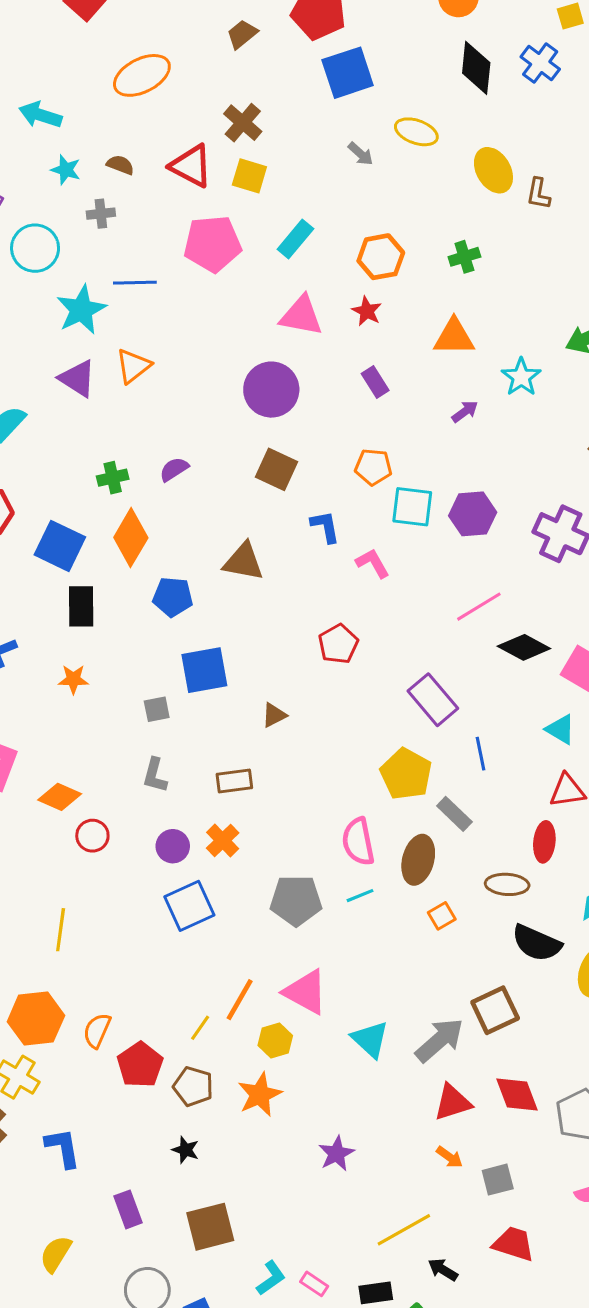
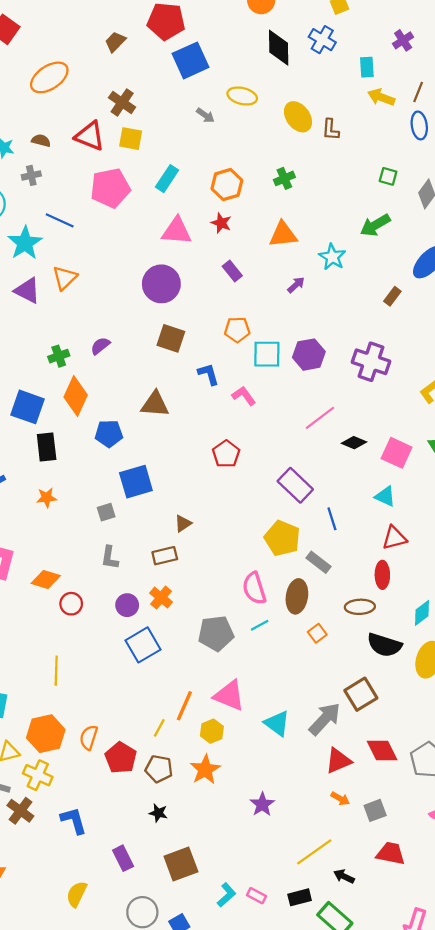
blue line: (135, 283) -> (60, 220), turned 32
black diamond: (524, 647) -> (354, 443), size x0.7
brown triangle: (274, 715) -> (183, 523), moved

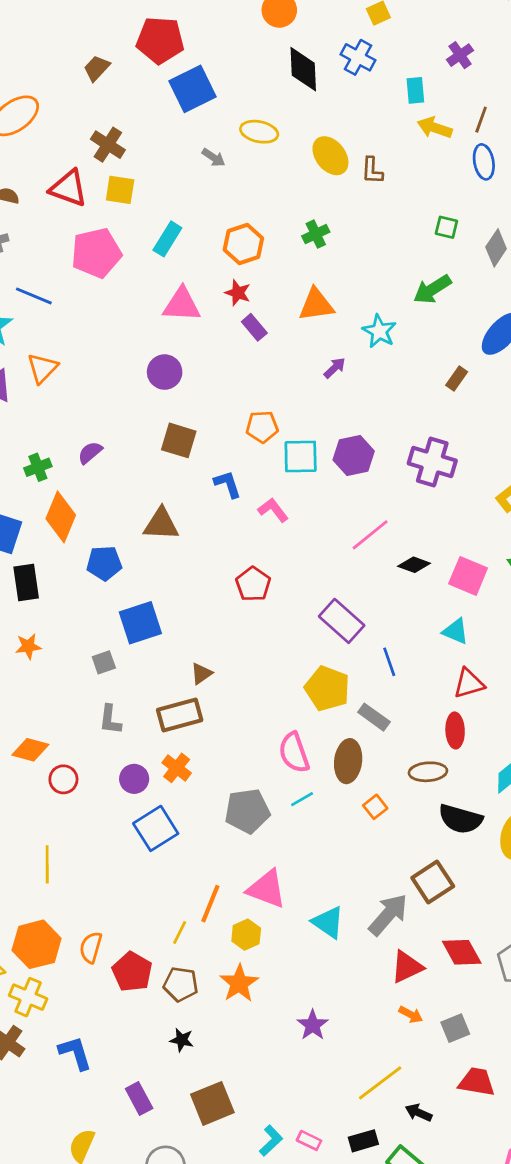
purple rectangle: (232, 271) -> (254, 327), moved
purple circle: (161, 284) -> (165, 372), size x0.7
brown rectangle: (165, 556) -> (180, 715), size x1.4

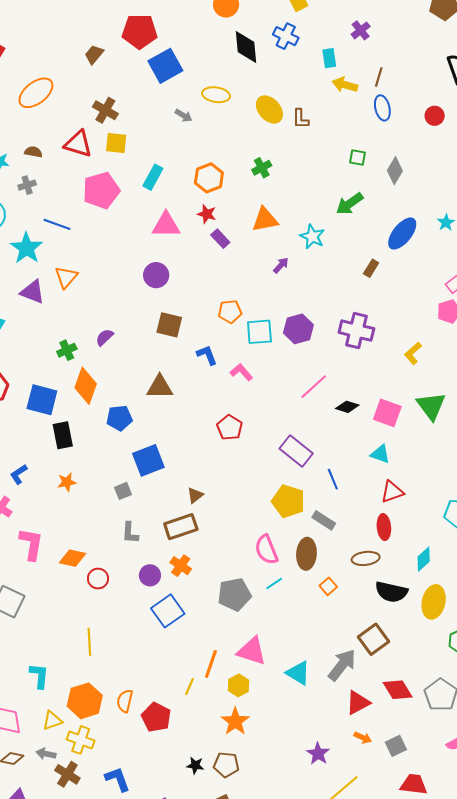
brown pentagon: (181, 984) -> (226, 765), moved
purple star: (313, 1025) -> (318, 754), moved

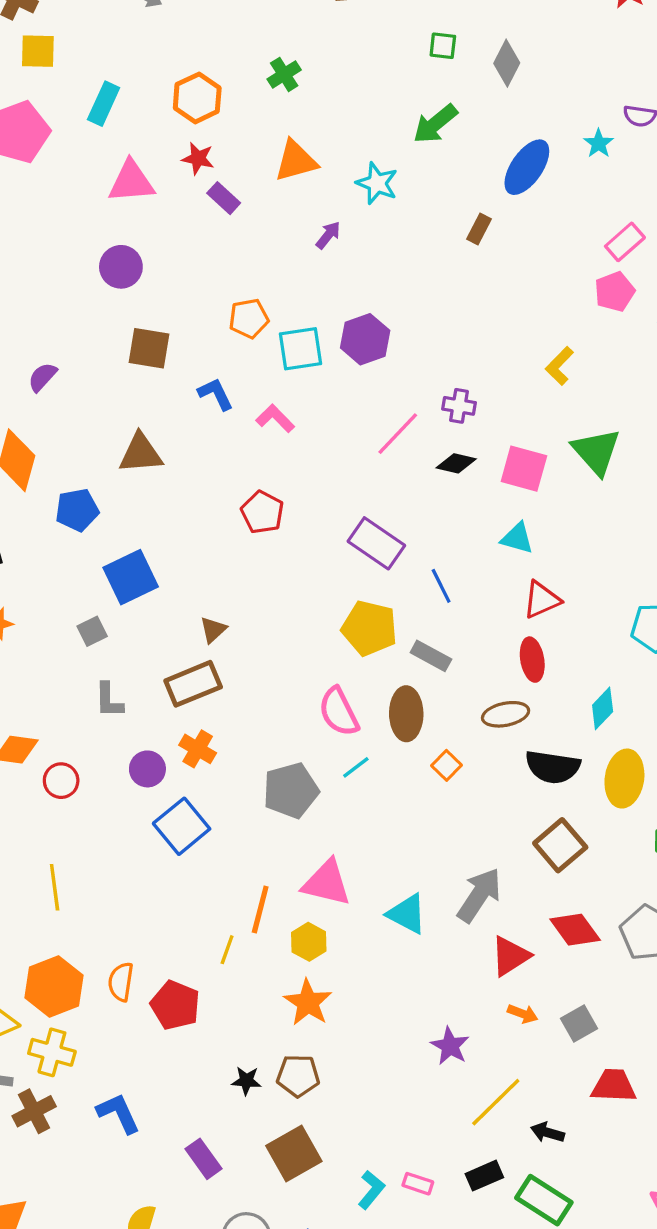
purple cross: (356, 331) -> (459, 406), moved, size x0.6
brown square: (373, 639) -> (560, 845), moved
brown cross: (67, 774) -> (34, 1111), turned 35

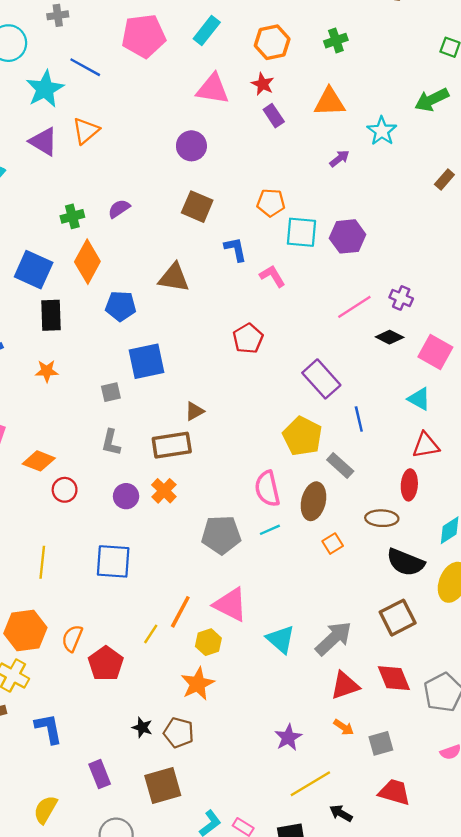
blue square: (182, 826) -> (113, 561), moved, turned 30

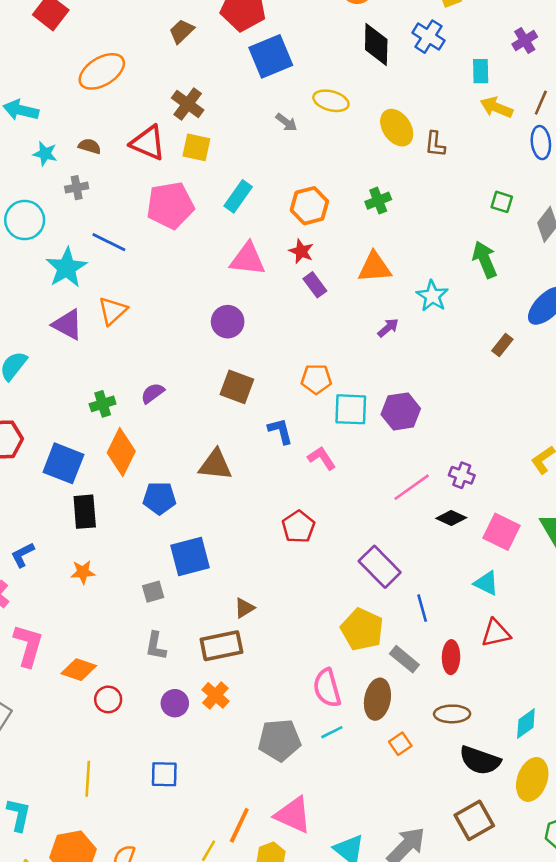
green arrow: (432, 100) -> (485, 260), turned 96
red ellipse: (409, 485) -> (451, 657), moved
blue square: (113, 561) -> (164, 774), size x0.7

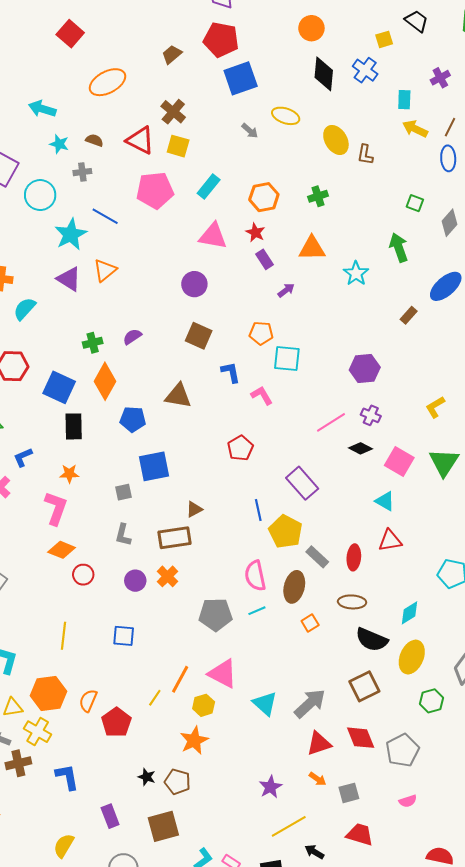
purple arrow: (388, 328) -> (286, 290), moved
purple hexagon: (401, 411) -> (365, 369), moved
blue line: (422, 608) -> (258, 510), moved
pink L-shape: (28, 646) -> (56, 508), moved

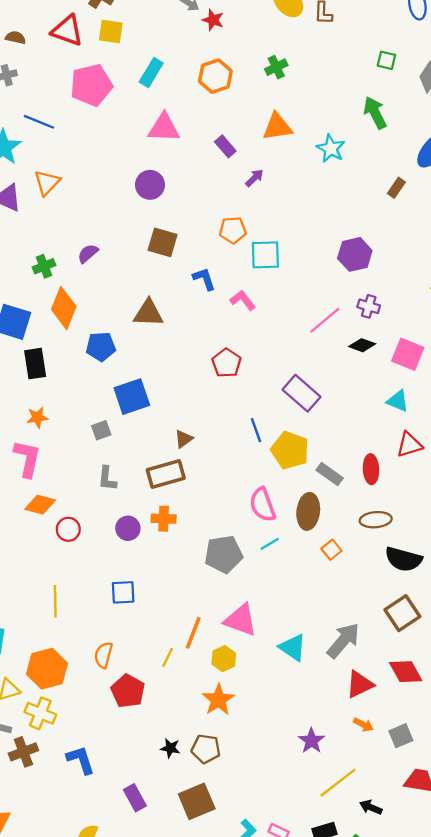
red star: (255, 232) -> (213, 20), moved
orange cross: (168, 576) -> (164, 519), turned -35
orange semicircle: (88, 701) -> (103, 655), moved

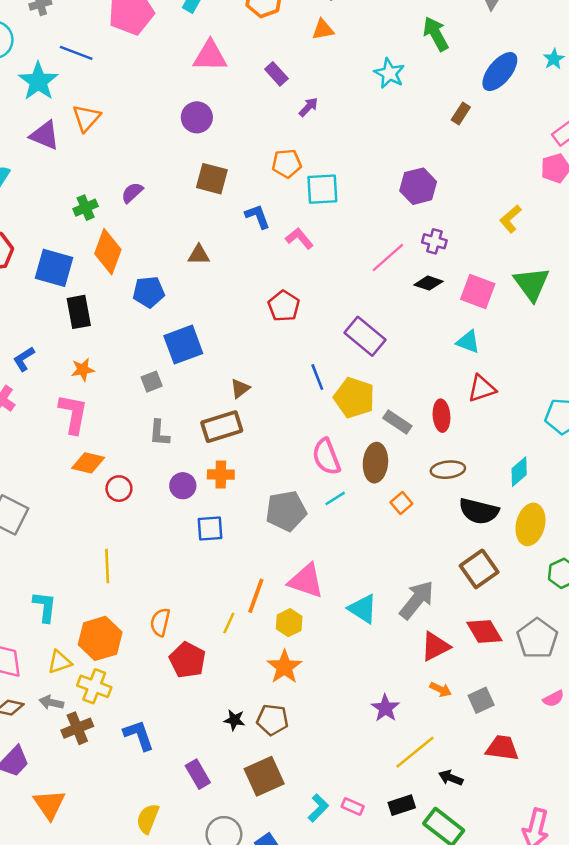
orange triangle: (277, 127) -> (323, 30), moved, size x0.7
brown triangle: (148, 313) -> (199, 255), size x0.7
blue square: (123, 592) -> (210, 529), moved

